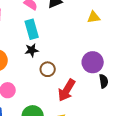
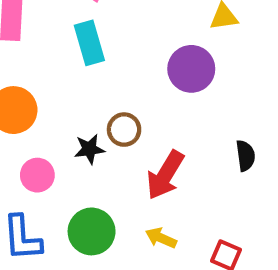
black star: (32, 50) -> (89, 149), moved
purple circle: (93, 62) -> (191, 69), moved

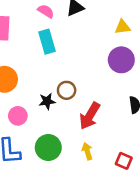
purple circle: (191, 69) -> (121, 60), moved
yellow arrow: (161, 238) -> (87, 151), turned 49

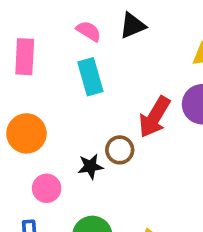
red arrow: (90, 116) -> (154, 117), moved

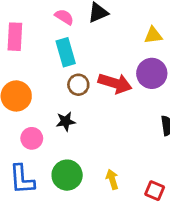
red arrow: (154, 117) -> (115, 83), turned -104
brown circle: (120, 150) -> (78, 85), moved

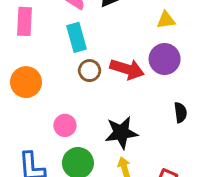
black star: (66, 121) -> (121, 133), moved, size x1.6
pink circle: (32, 138) -> (65, 125), moved

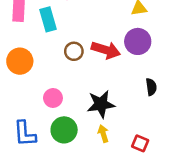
cyan rectangle: (77, 37) -> (48, 19), moved

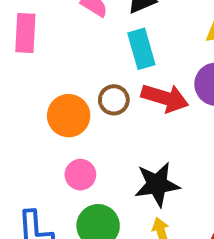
cyan rectangle: (48, 19) -> (141, 49), moved
orange circle: (20, 61) -> (69, 116), moved

